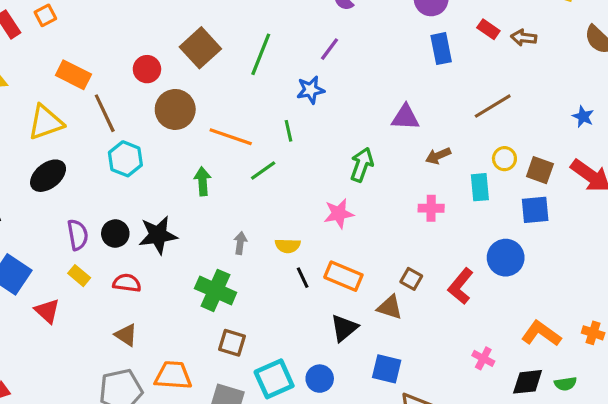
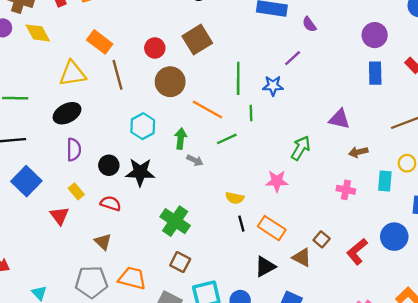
green line: (261, 54) -> (238, 78), moved, turned -32
cyan hexagon: (125, 159) -> (143, 126), moved
purple semicircle: (78, 235) -> (74, 150), moved
gray arrow: (240, 243) -> (195, 160), moved, turned 98
red triangle: (47, 311) -> (59, 216), moved

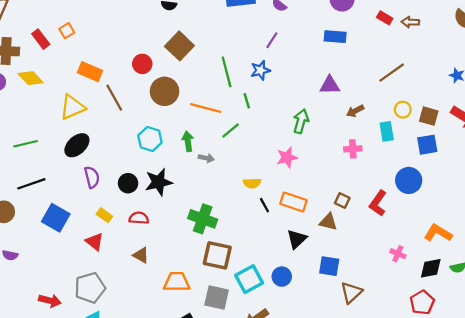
blue rectangle: (375, 73) -> (335, 37), moved, turned -70
brown square: (180, 262) -> (217, 255), size x1.5
gray pentagon: (91, 282) -> (90, 288), moved

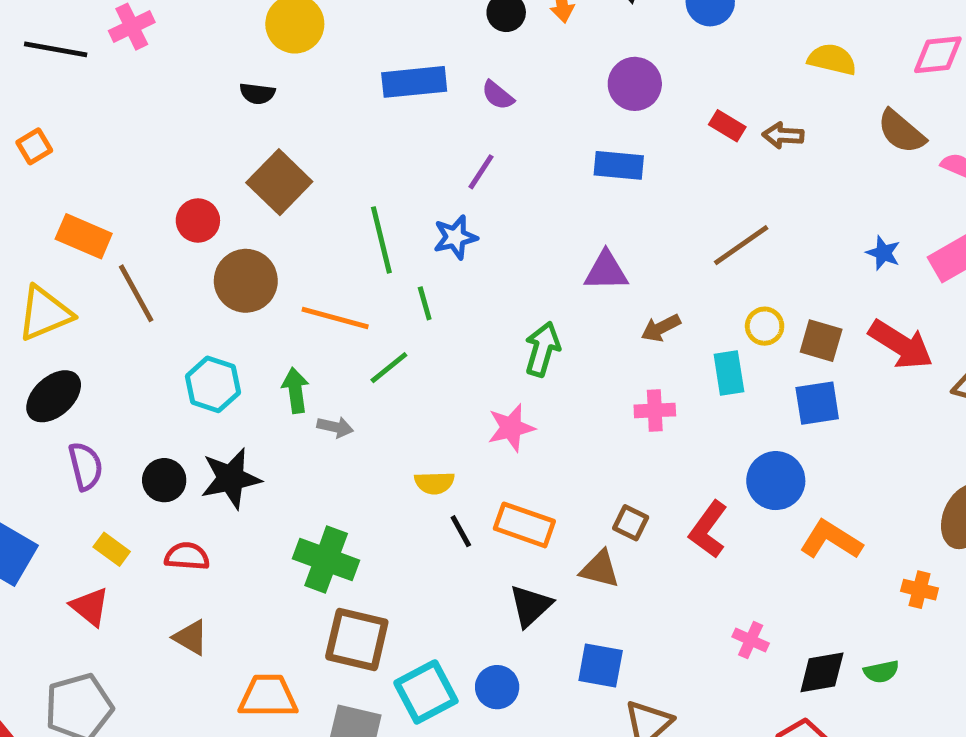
orange L-shape: (438, 233) -> (831, 540), moved

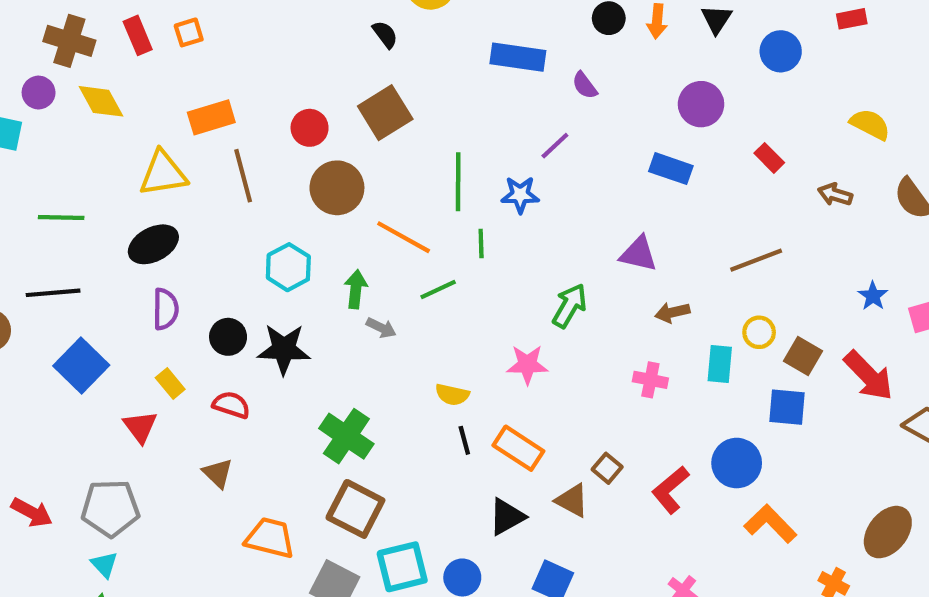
black semicircle: (257, 94) -> (385, 34), turned -148
brown arrow: (783, 135) -> (835, 195), moved
orange rectangle: (84, 236) -> (211, 117), turned -54

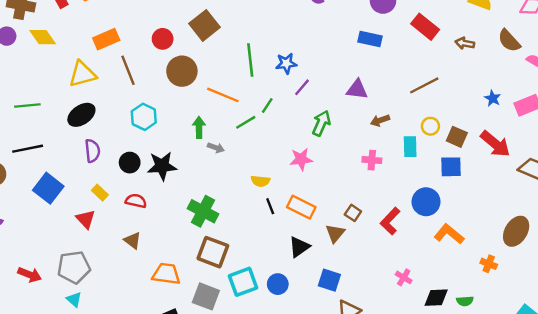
purple line: (555, 146) -> (302, 87), moved
red rectangle: (769, 158) -> (425, 27), size x1.6
green line: (481, 243) -> (267, 105), moved, turned 42
cyan hexagon: (288, 267) -> (144, 117), moved
brown triangle: (572, 500) -> (335, 233), turned 48

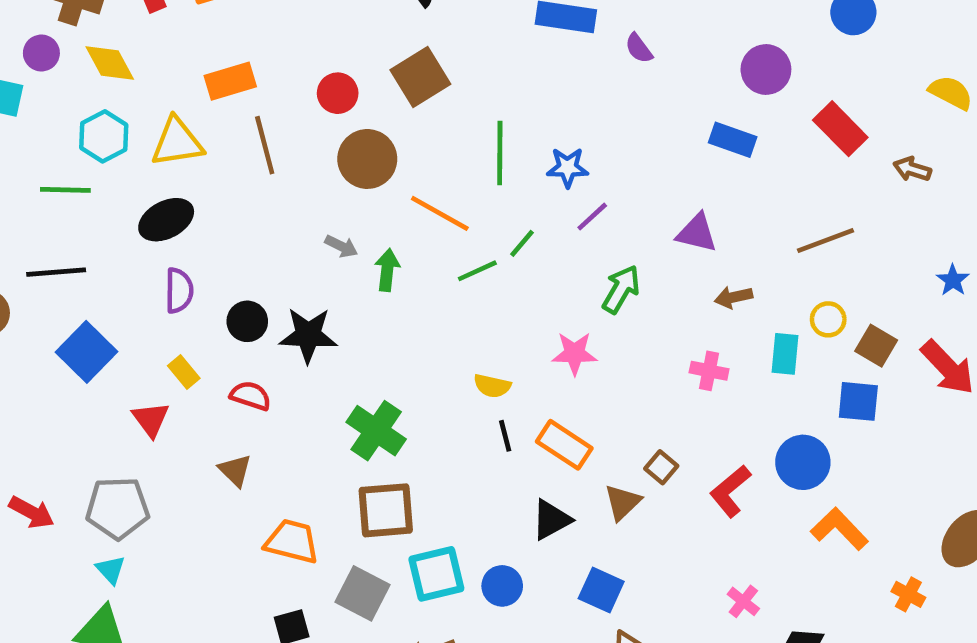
cyan hexagon: (144, 117) -> (104, 136), moved
gray arrow: (216, 148) -> (341, 246), moved
brown square: (213, 252) -> (386, 510), turned -32

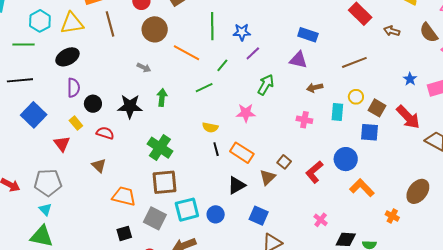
blue rectangle: (733, 140) -> (308, 35), moved
green arrow: (387, 270) -> (162, 97), moved
green line: (477, 271) -> (204, 88), moved
black circle: (247, 321) -> (93, 104), moved

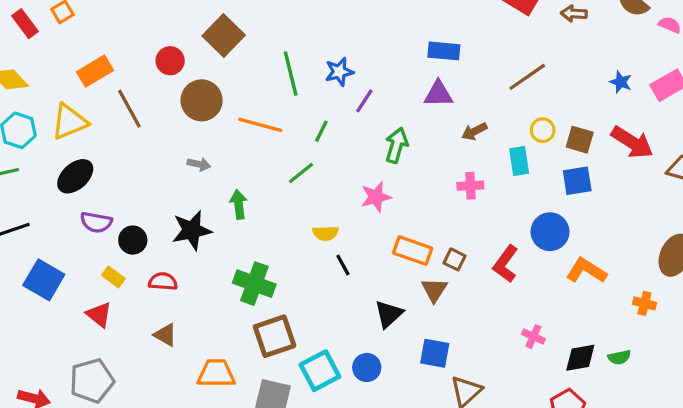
purple semicircle: (73, 88) -> (96, 222), turned 114
orange rectangle: (242, 153) -> (413, 251), moved

